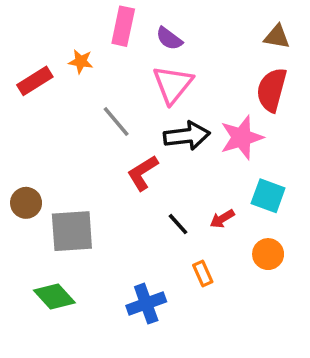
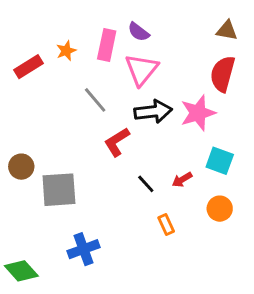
pink rectangle: (123, 26) -> (107, 45), moved
orange star: (81, 62) -> (66, 51), turned -30
green diamond: (54, 296) -> (21, 271), moved
blue cross: (146, 304) -> (84, 249), moved

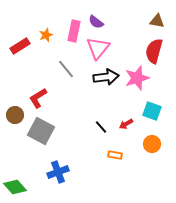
red L-shape: (117, 142) -> (38, 98), moved
gray square: (59, 190) -> (41, 131), turned 32
orange rectangle: (166, 224) -> (115, 155), turned -56

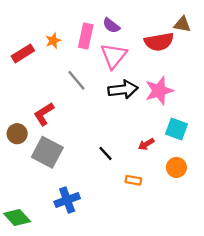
red semicircle: (154, 51) -> (159, 42), moved, turned -115
black line: (101, 127) -> (105, 153), moved

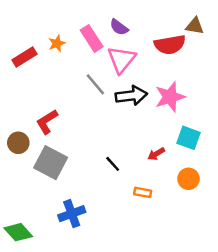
pink rectangle: (86, 36) -> (92, 38), turned -45
gray line: (76, 80) -> (95, 84), moved

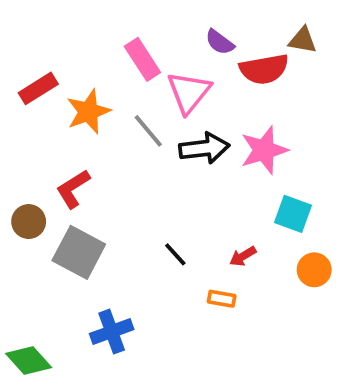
purple semicircle: (119, 27) -> (220, 42), moved
orange star: (57, 43) -> (88, 112), moved, size x1.6
red arrow: (156, 154) -> (243, 256), moved
orange circle: (189, 179) -> (314, 270), moved

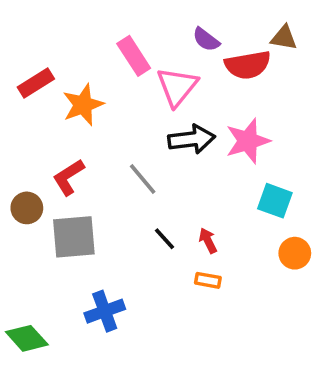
gray line: (148, 131) -> (143, 179), moved
gray square: (79, 252) -> (74, 237), turned -33
red arrow: (243, 256) -> (208, 241), moved, turned 95

